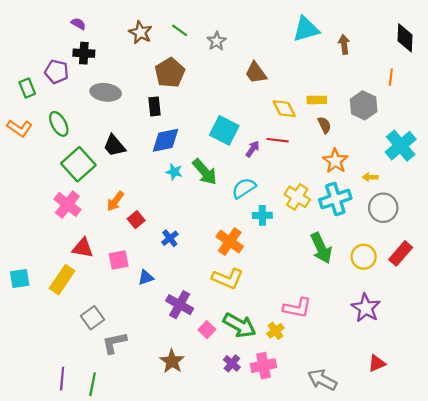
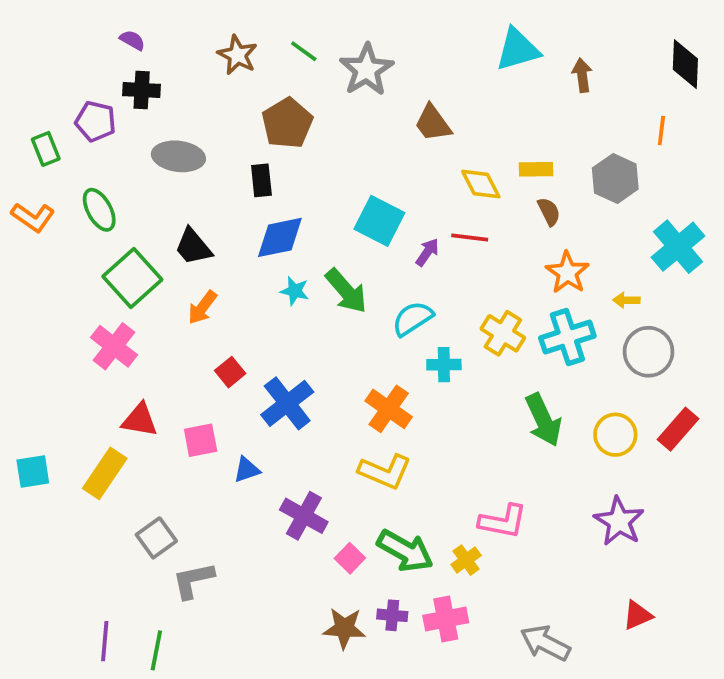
gray star: (217, 41) -> (366, 70), size x1.6
orange arrow: (115, 201) -> (202, 308), moved
blue cross: (170, 238) -> (287, 403), size x1.8
brown star: (172, 361) -> (344, 628), moved, turned -30
purple cross: (232, 363) -> (392, 615), turned -35

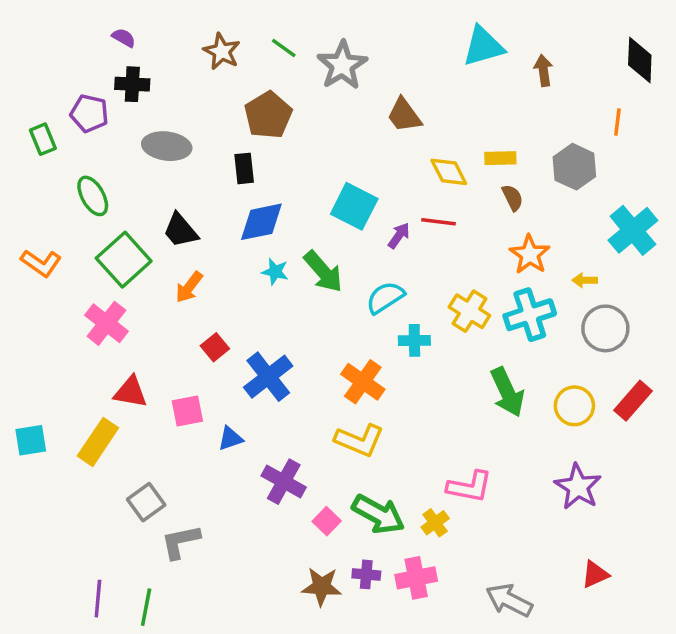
orange L-shape: (33, 217) -> (41, 263), moved

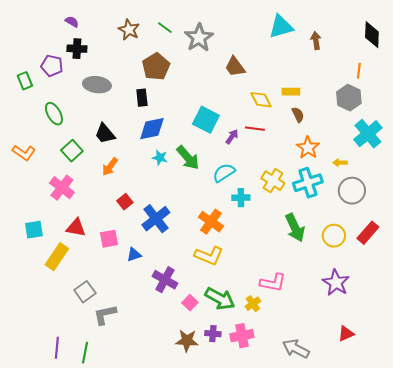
gray hexagon: (574, 167) -> (349, 98), moved
green square: (124, 260) -> (72, 151), size x0.7
cyan square: (31, 440) -> (34, 230), moved

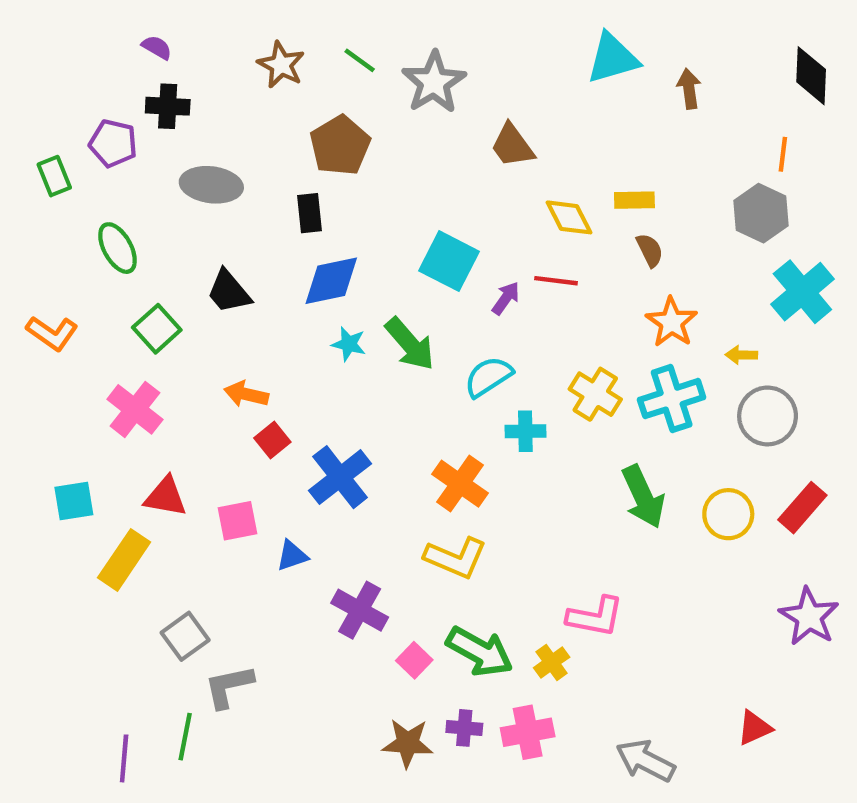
orange arrow: (110, 167) -> (246, 394), moved, turned 66
purple star: (336, 283) -> (809, 617), moved
green line: (85, 353) -> (185, 737), moved

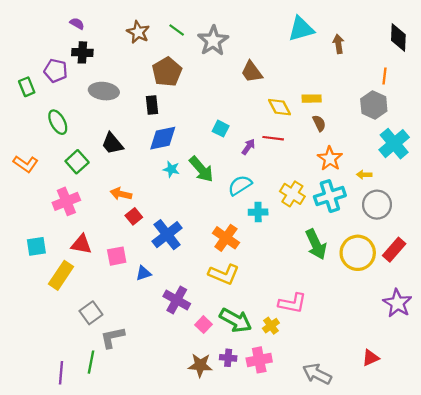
cyan square: (449, 261) -> (221, 129), size x0.6
pink cross: (135, 409) -> (66, 201), turned 30
yellow circle: (728, 514) -> (358, 253), size x1.4

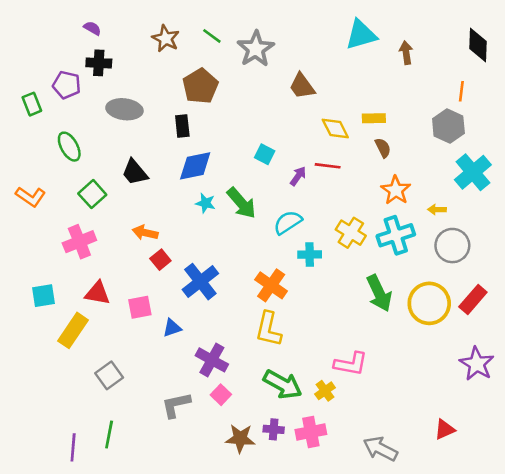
yellow L-shape: (224, 274) -> (268, 329), turned 80
pink square: (203, 325) -> (221, 395), moved
gray L-shape: (112, 337) -> (176, 405), moved

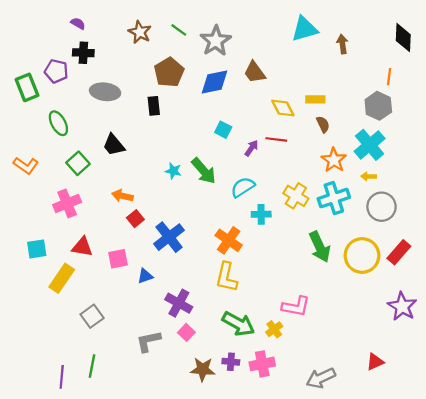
green rectangle: (32, 104) -> (27, 87), size x1.4
blue diamond: (195, 166) -> (215, 82), moved
cyan cross: (473, 172) -> (370, 145), moved
gray arrow: (380, 449) -> (321, 378), turned -52

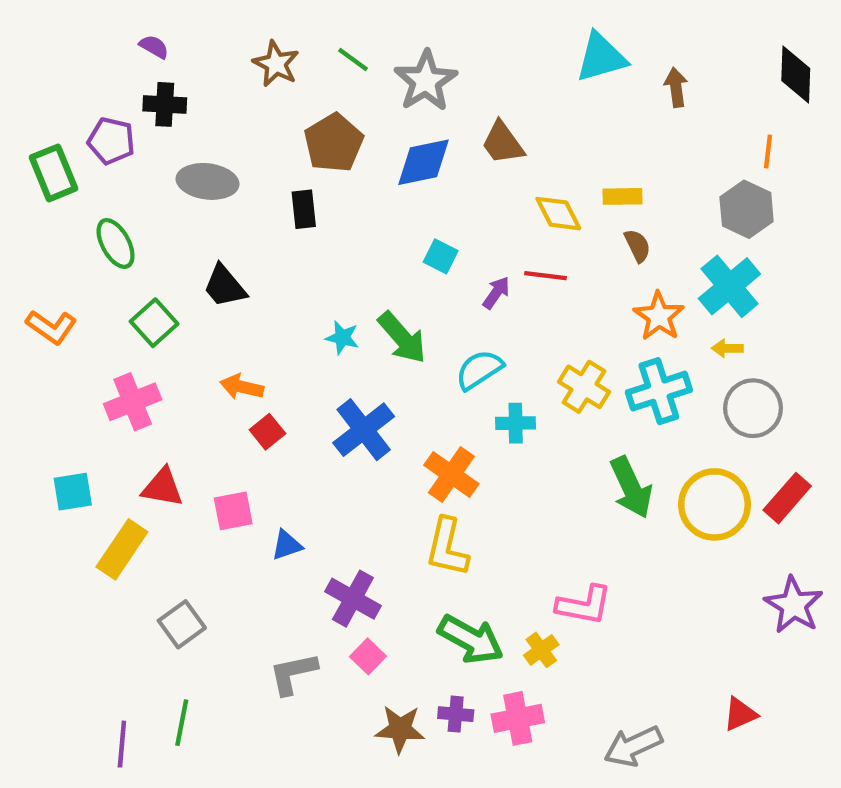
blue cross: (169, 237) -> (364, 430), moved

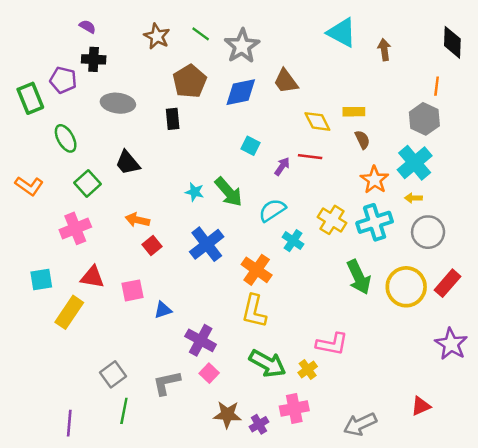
cyan triangle: (601, 57) -> (342, 33), turned 44
cyan cross: (516, 423) -> (293, 241), turned 35
gray square: (182, 624) -> (113, 374), moved
purple cross: (456, 714) -> (259, 424), moved, turned -36
green line: (182, 723) -> (124, 411), moved

